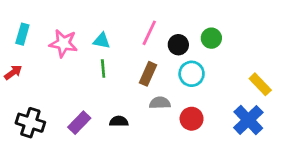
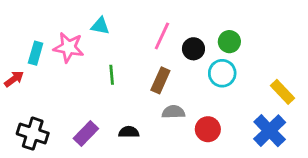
cyan rectangle: (22, 34) -> (36, 53), moved
cyan triangle: (102, 41) -> (100, 26), moved
cyan circle: (192, 74) -> (222, 73), moved

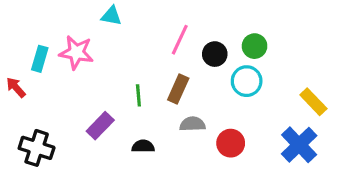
cyan triangle: (100, 26) -> (111, 16), moved
green line: (112, 75) -> (138, 95), moved
red arrow: (14, 79) -> (16, 87), turned -96
purple rectangle: (86, 134) -> (100, 126), moved

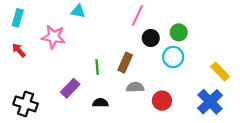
pink line: (180, 40) -> (137, 16), moved
cyan rectangle: (40, 59) -> (18, 18), moved
red arrow: (16, 87) -> (19, 50), moved

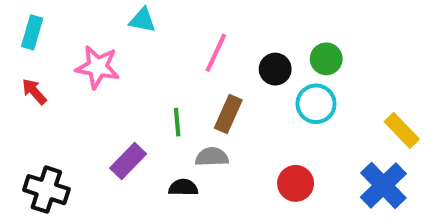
pink line: (137, 16) -> (216, 53), moved
gray semicircle: (135, 87) -> (212, 157), moved

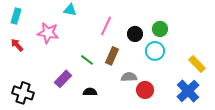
green line: (177, 122) -> (87, 60), turned -48
gray semicircle: (212, 157) -> (129, 77), moved

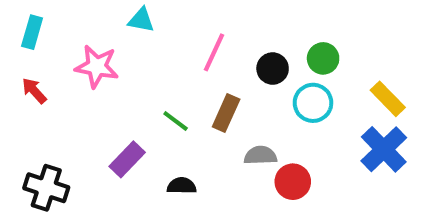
yellow rectangle: (197, 64) -> (388, 99), moved
blue cross: (188, 91) -> (384, 149), moved

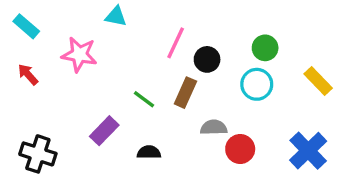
cyan rectangle: (32, 32) -> (26, 26), turned -65
black circle: (273, 69) -> (207, 59), moved
blue cross: (384, 149) -> (308, 151), moved

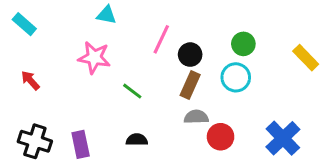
pink star: (79, 54) -> (94, 58), moved
red arrow: (28, 74) -> (30, 80), moved
yellow rectangle: (318, 81) -> (306, 58), moved
brown rectangle: (185, 93) -> (190, 85), moved
purple rectangle: (104, 131) -> (81, 144), moved, turned -56

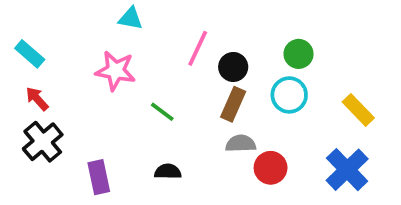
cyan rectangle: (24, 24) -> (30, 54), moved
yellow rectangle: (306, 58) -> (358, 110), moved
black cross: (35, 141) -> (43, 142), moved, turned 32

